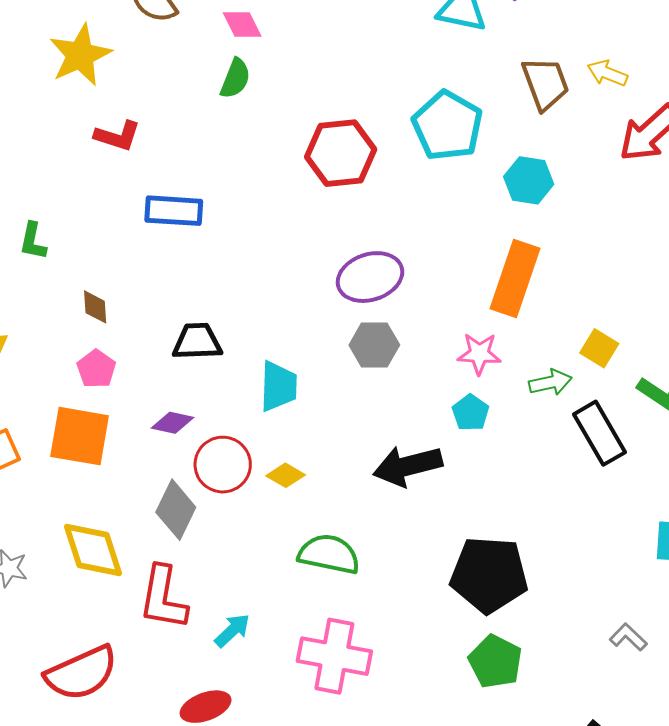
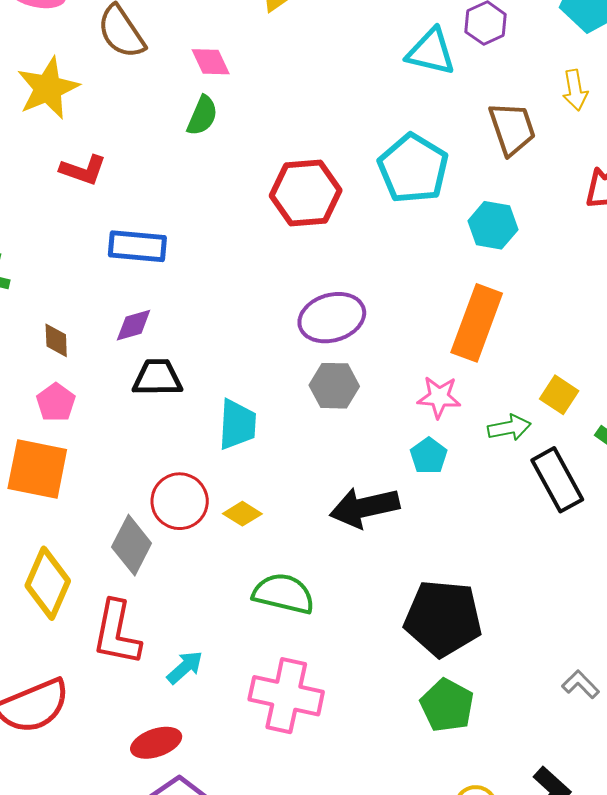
yellow arrow: (607, 73) -> (575, 90), moved, turned -123
purple diamond: (173, 423) -> (134, 325), moved, turned -30
yellow diamond: (93, 550) -> (48, 583), turned 40

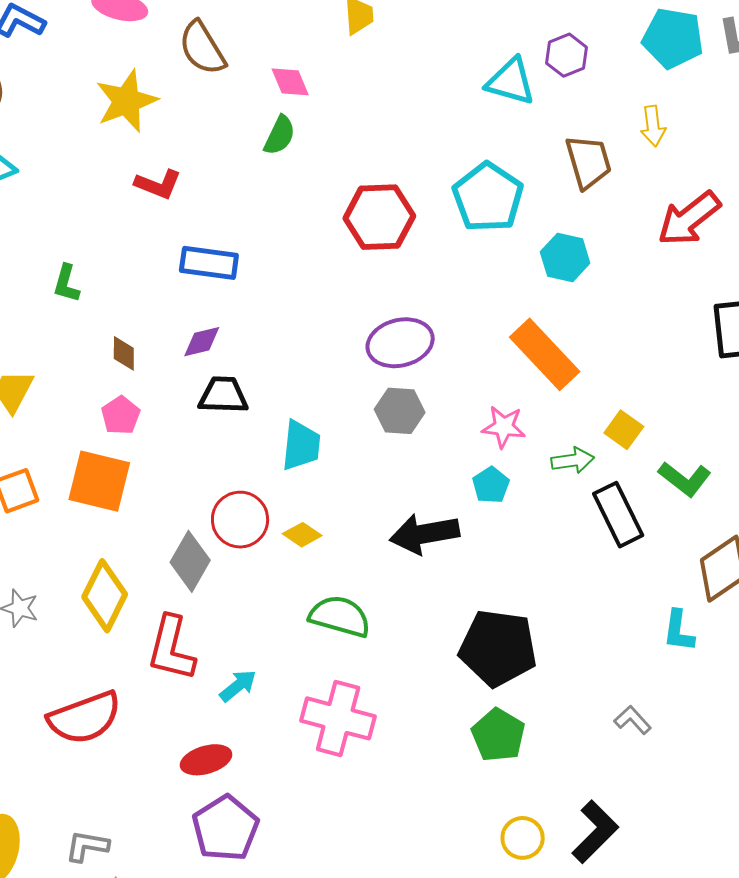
orange rectangle: (477, 323) -> (545, 354), turned -66

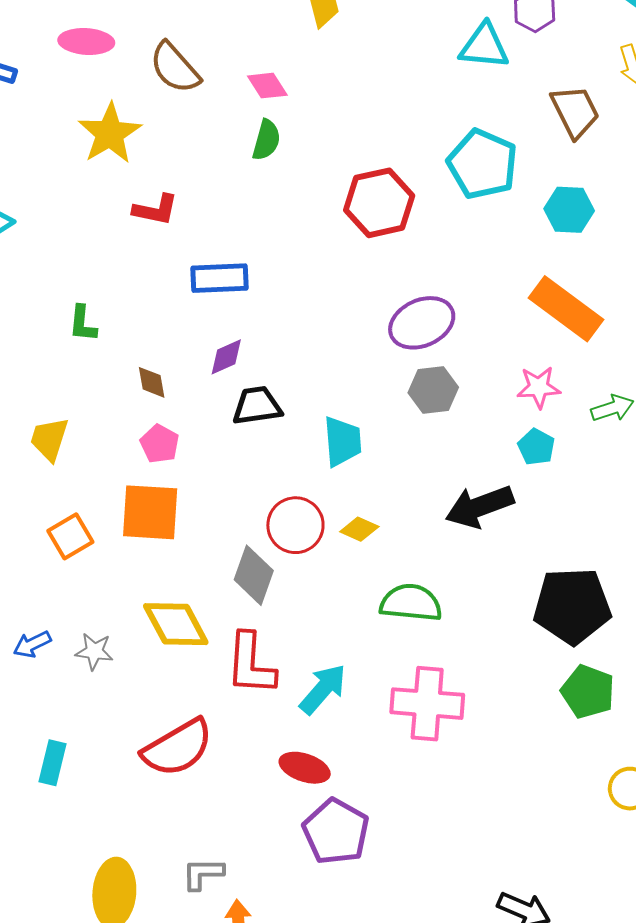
yellow diamond: (105, 596) -> (176, 624), turned -44
cyan arrow: (238, 686) -> (323, 689), size x1.4
red ellipse: (206, 760) -> (305, 768), turned 45

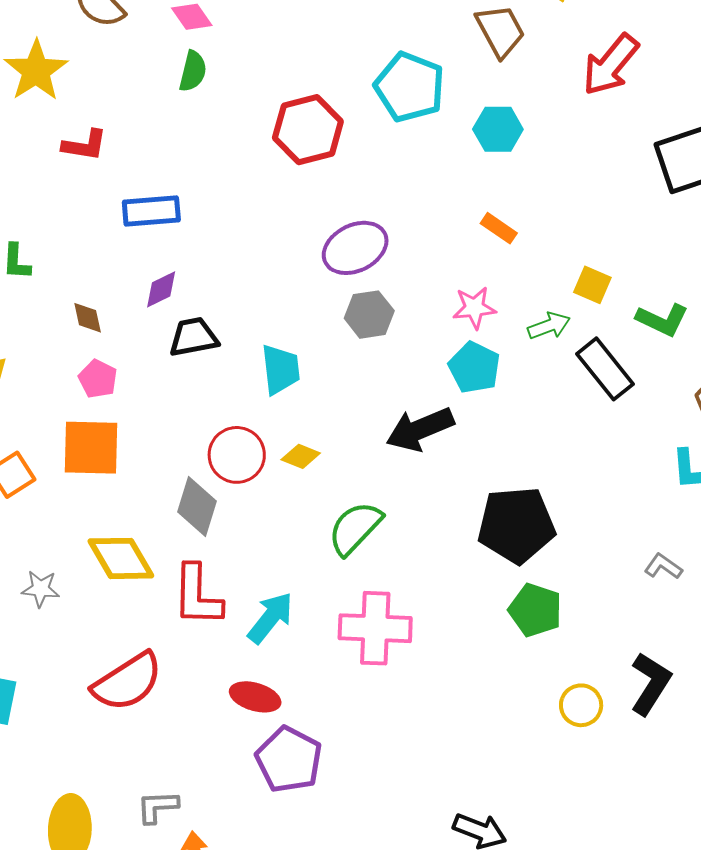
orange rectangle: (566, 309) -> (499, 228), size x0.5
cyan pentagon: (536, 447) -> (474, 367), size x1.4
green semicircle: (411, 603) -> (355, 528), turned -50

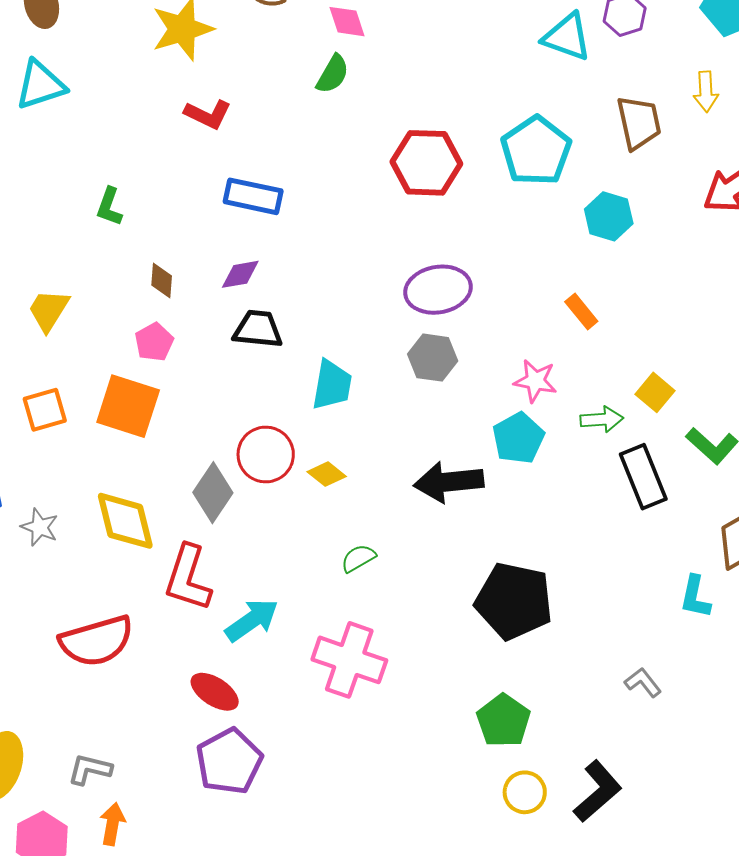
green semicircle: (355, 528) -> (358, 558), size x0.6
green pentagon: (535, 610) -> (503, 721), moved

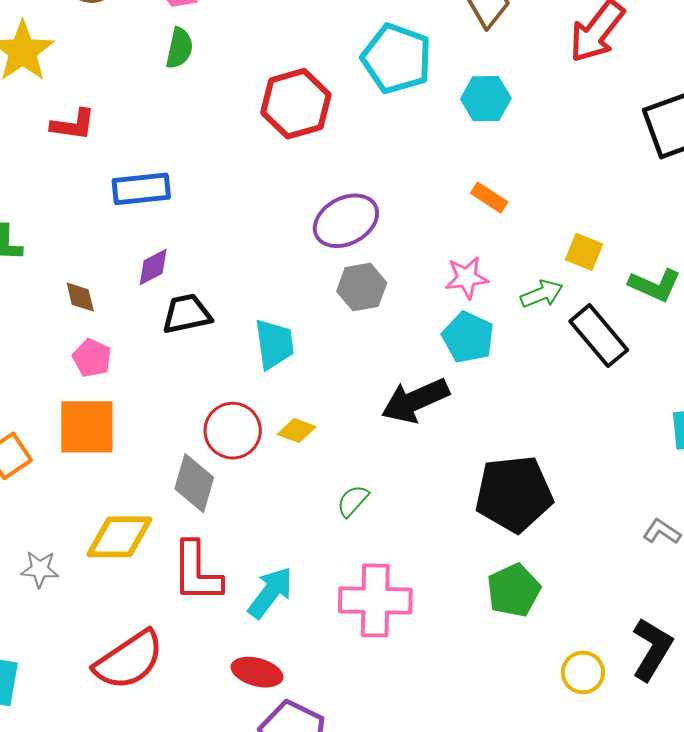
yellow diamond: (125, 521) -> (119, 537), turned -58
green pentagon: (503, 721) -> (514, 590), moved, turned 30

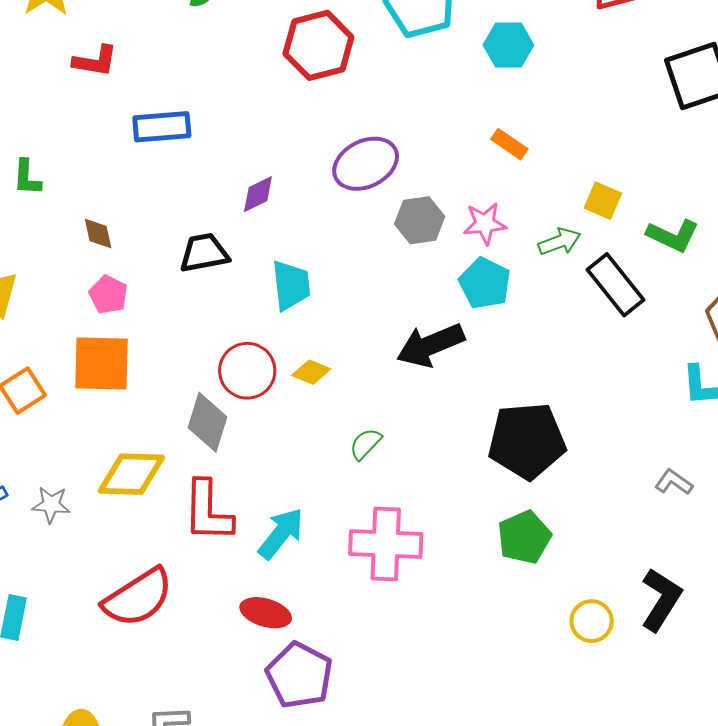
purple diamond: (153, 267) -> (258, 194), moved
gray hexagon: (362, 287) -> (420, 220), moved

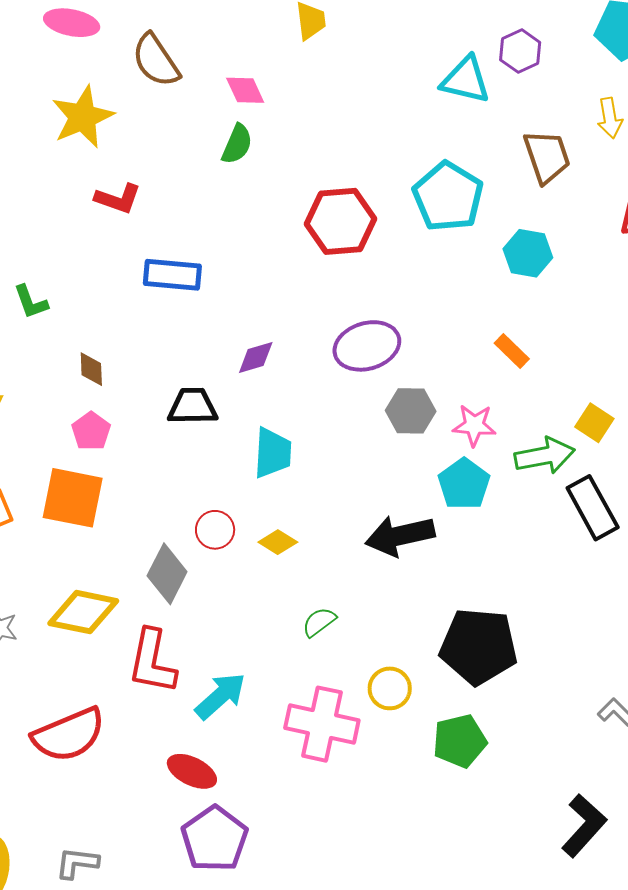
green L-shape: (27, 178) -> (31, 302), turned -33
green arrow: (559, 242) -> (545, 456), size x1.4
red circle: (247, 371) -> (215, 530), size x0.7
yellow circle: (592, 621) -> (390, 688), moved

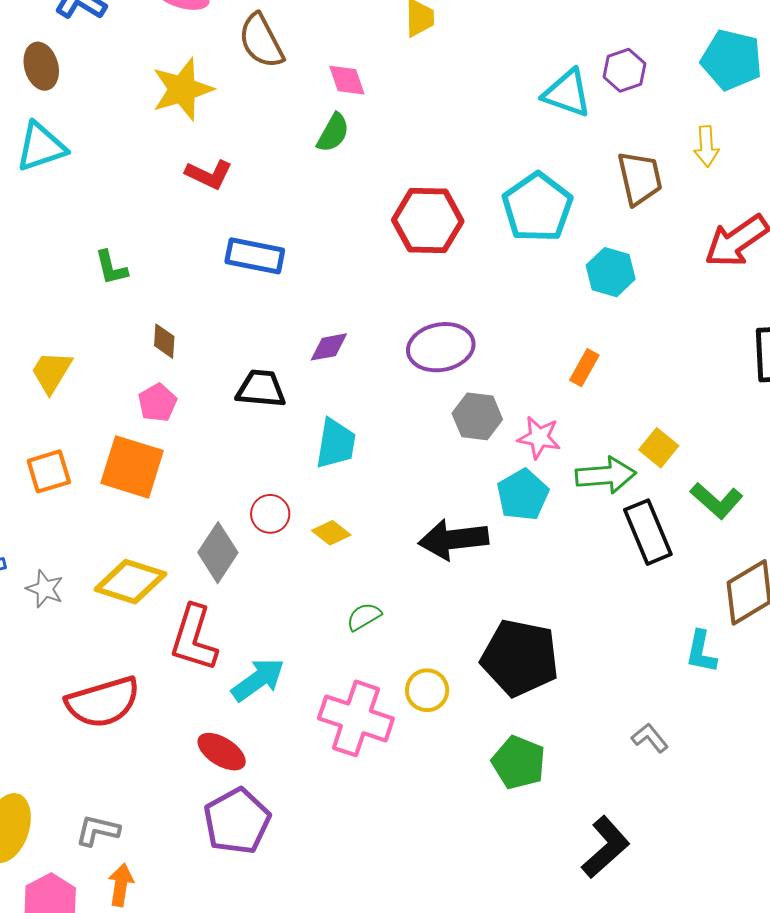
orange rectangle: (512, 351) -> (584, 368), turned 69
green pentagon: (460, 741) -> (519, 762), moved, turned 30

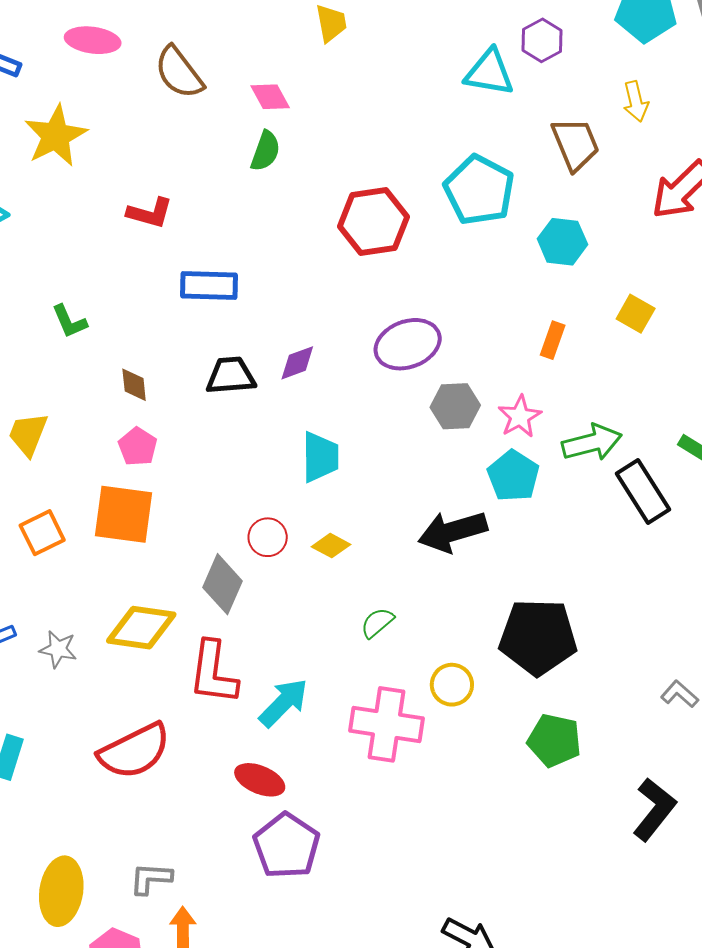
yellow star: (182, 89) -> (56, 136), moved
black trapezoid: (261, 389) -> (231, 376), moved
pink star: (539, 437) -> (520, 417), turned -30
yellow square: (659, 448) -> (636, 314), moved

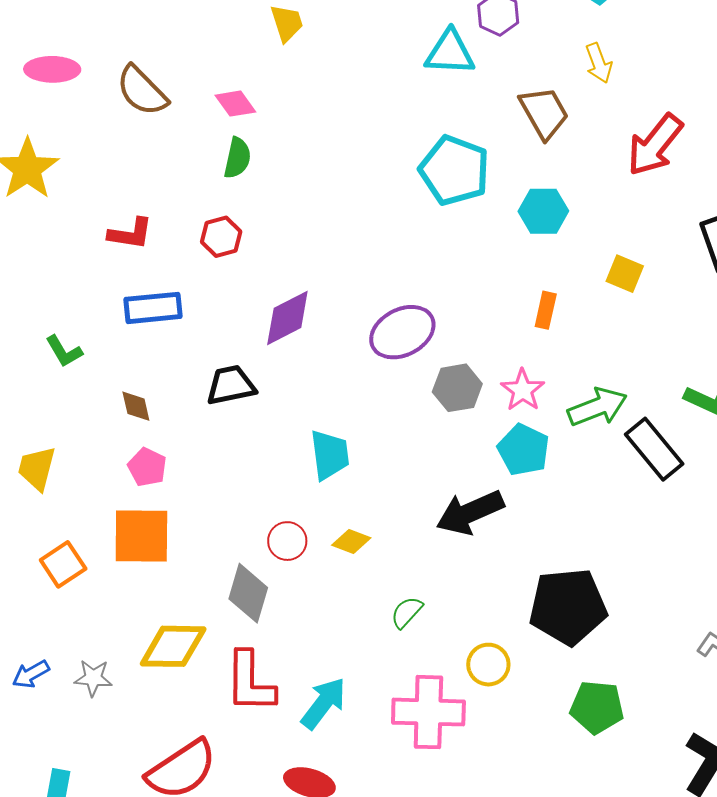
red hexagon: (373, 222) -> (221, 237), moved, size x0.6
blue rectangle: (209, 285) -> (153, 308), moved
purple diamond: (297, 363) -> (287, 318), moved, size x1.5

